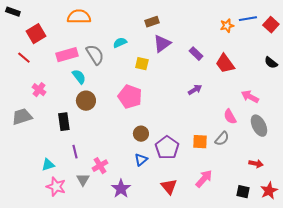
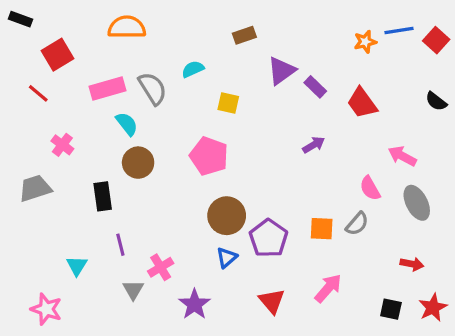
purple triangle: (162, 44) -> (281, 71), moved
brown circle: (141, 134) -> (227, 216), size x1.5
cyan triangle: (48, 165) -> (77, 266), turned -40
pink star: (56, 187) -> (46, 309), moved

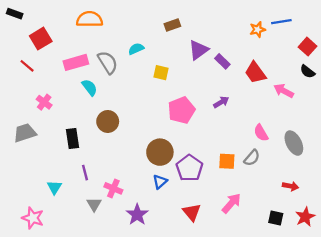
red square: (436, 40) -> (307, 47), moved
pink pentagon: (209, 156) -> (181, 110), moved, turned 30
pink arrow: (402, 156) -> (284, 91), moved
brown circle: (138, 163) -> (108, 121), moved
pink cross: (161, 267) -> (113, 188), turned -36

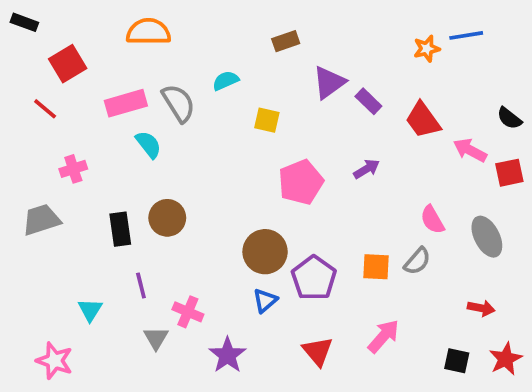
red square: (307, 47) -> (509, 173), moved, turned 36
pink cross: (44, 102) -> (73, 169), turned 35
brown circle: (108, 121) -> (167, 218), moved

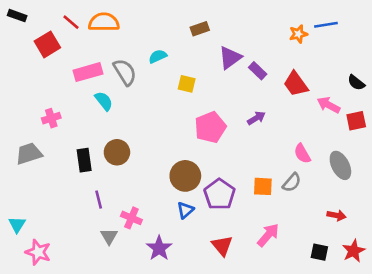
red line: (45, 109) -> (71, 22), moved
cyan triangle: (90, 310) -> (17, 225), moved

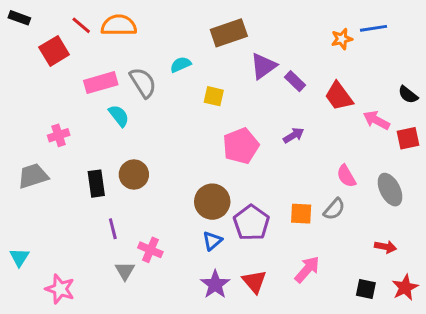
brown rectangle: (200, 29) -> (229, 33), size x1.6
purple star: (159, 248) -> (215, 284), moved
pink star: (38, 252) -> (60, 289), moved

